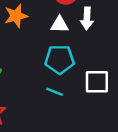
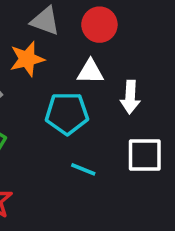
white arrow: (87, 18) -> (130, 97), moved
cyan pentagon: (60, 59) -> (67, 113), moved

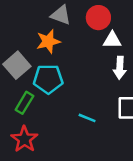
white triangle: (90, 72) -> (112, 40), moved
cyan pentagon: (67, 113) -> (48, 79), moved

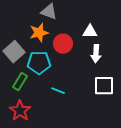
red circle: (98, 18) -> (63, 44), moved
cyan line: (87, 118) -> (58, 91), moved

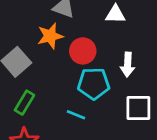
white triangle: (90, 32) -> (115, 14), moved
cyan pentagon: (39, 63) -> (94, 84), moved

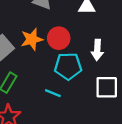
orange star: (50, 36) -> (32, 39), moved

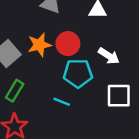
white arrow: (97, 50) -> (109, 56), turned -60

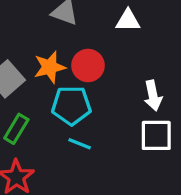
white arrow: (109, 56) -> (153, 95), moved, turned 45
cyan pentagon: (78, 73) -> (71, 105), moved

